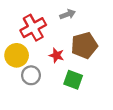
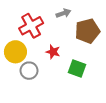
brown pentagon: (84, 45) -> (87, 31), moved
green square: (73, 80) -> (77, 69), moved

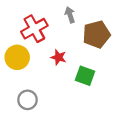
gray arrow: (63, 13) -> (70, 15), turned -88
gray circle: (29, 71) -> (27, 100), moved

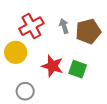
gray arrow: (70, 15) -> (64, 26), moved
red star: (58, 57) -> (52, 66), moved, size x1.5

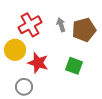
red star: (52, 66) -> (38, 63), moved

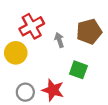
gray arrow: (61, 25) -> (59, 40), moved
red star: (38, 63) -> (53, 90), moved

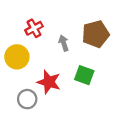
red cross: (32, 26) -> (34, 28), size x0.7
red star: (53, 90) -> (49, 82), moved

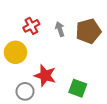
gray arrow: (64, 43) -> (60, 29), moved
green square: (84, 75) -> (78, 88), moved

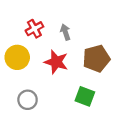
brown pentagon: (88, 31) -> (96, 59), moved
red star: (45, 76) -> (56, 62), moved

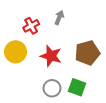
gray arrow: (65, 32) -> (59, 17), moved, turned 40
gray circle: (28, 100) -> (52, 88), moved

